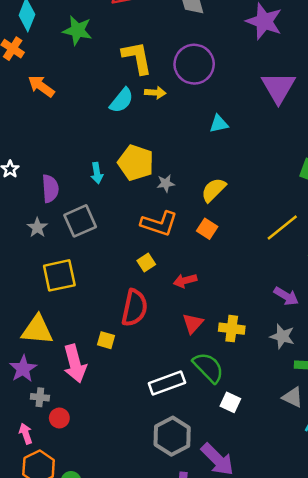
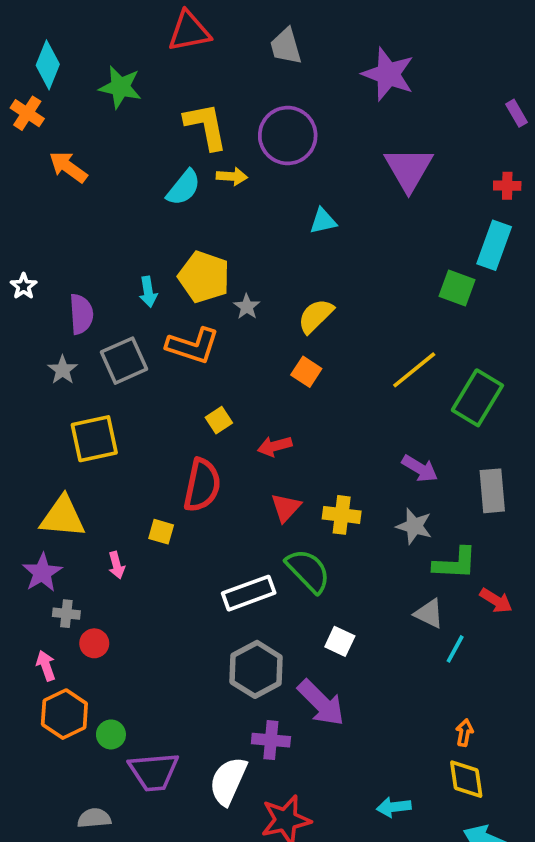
gray star: (166, 183) -> (247, 307), turned -30
orange L-shape: (159, 224) -> (193, 346), moved
pink arrow: (75, 364) -> (117, 565), size x0.5
white square: (230, 402) -> (340, 641), moved

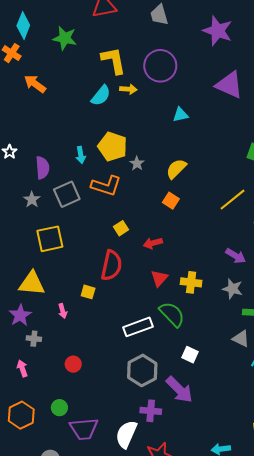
purple triangle: (409, 169) -> (229, 85), turned -36
red circle: (94, 643) -> (73, 364), moved
orange hexagon: (64, 714) -> (21, 415), moved

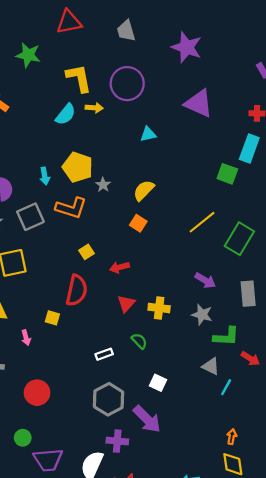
green semicircle: (172, 314) -> (139, 341), size x0.6
white rectangle: (138, 327) -> (104, 354), size x0.6
red circle: (73, 364) -> (37, 393), size x1.5

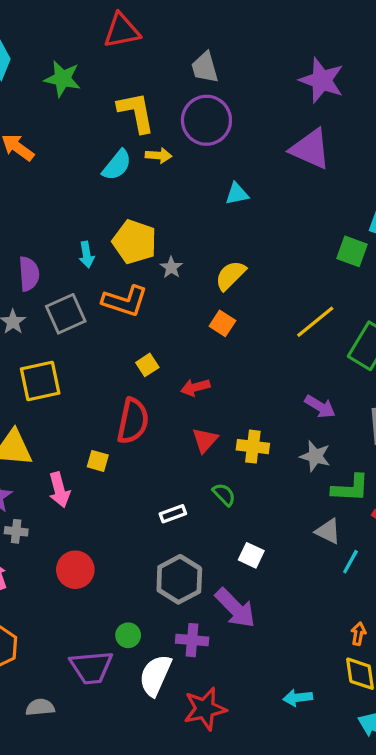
gray trapezoid: (126, 31) -> (205, 67), moved
purple star: (187, 47) -> (322, 80), moved
pink arrow: (26, 338) -> (59, 490), size x1.5
green circle: (23, 438) -> (128, 635), moved

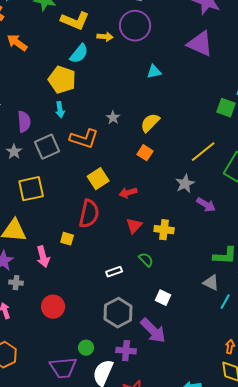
yellow L-shape: (136, 112) -> (75, 21), moved, turned 124
yellow arrow: (158, 155) -> (105, 37), moved
yellow pentagon: (134, 242) -> (62, 80), moved
yellow square: (147, 365) -> (98, 179), size x1.5
gray star: (315, 456) -> (185, 184), moved, turned 30

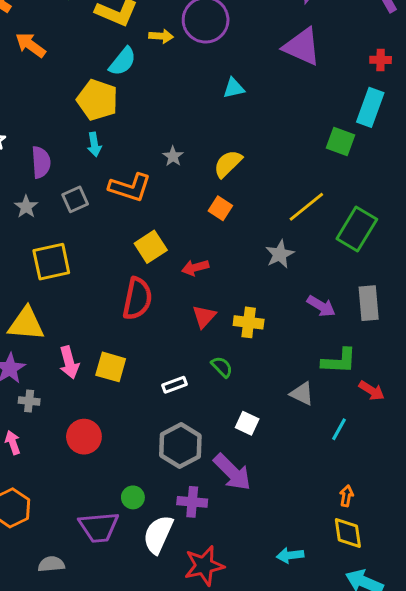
gray square: (47, 147) -> (75, 199), size x0.7
purple arrow: (206, 205) -> (321, 306), moved
yellow square: (67, 239) -> (111, 367), moved, size x1.5
gray triangle: (211, 283) -> (302, 394), moved

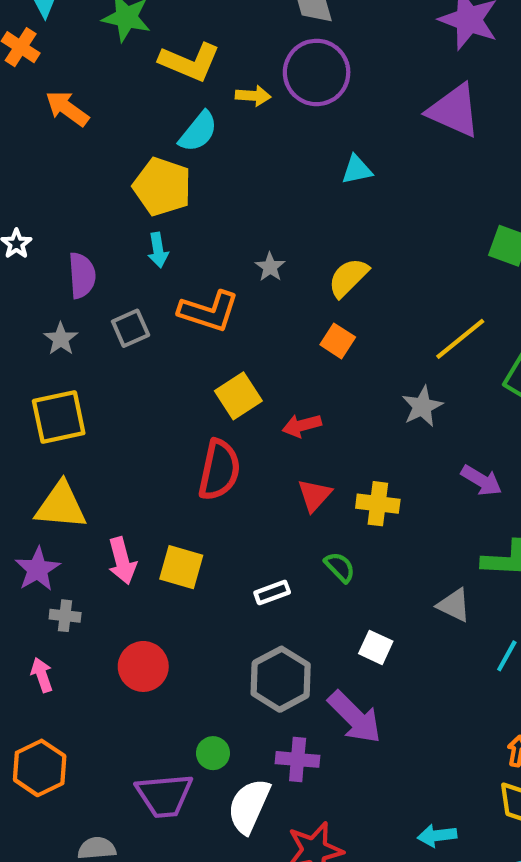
yellow square: (51, 262) -> (59, 417), moved

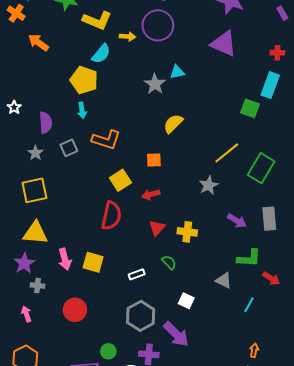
gray star: (270, 267) -> (155, 84), moved, size x1.5
orange square: (338, 341) -> (154, 160), moved, turned -35

